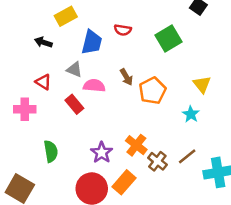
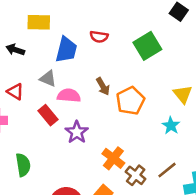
yellow rectangle: (66, 16) -> (39, 22), turned 30
purple star: (102, 153) -> (77, 132), moved

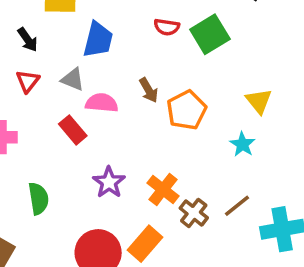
red semicircle: (99, 37) -> (167, 27), moved
black arrow: (15, 50) -> (28, 40), turned -144
red triangle: (15, 92) -> (28, 81), moved, turned 36
purple star: (77, 132) -> (109, 182), moved

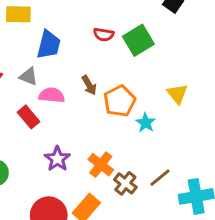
cyan star: (242, 144) -> (146, 123), moved

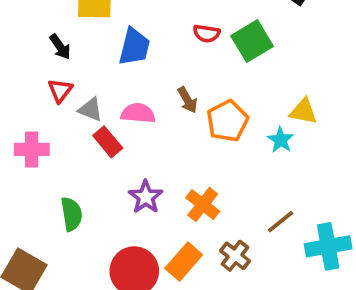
gray triangle: (28, 76) -> (91, 109), moved
yellow triangle: (177, 94) -> (303, 111), turned -40
cyan star: (146, 123) -> (281, 140), moved
brown cross: (125, 183) -> (235, 256), moved

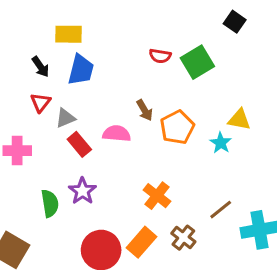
blue trapezoid: (134, 47) -> (81, 70), moved
gray triangle: (91, 109) -> (65, 118), turned -45
pink semicircle: (138, 113) -> (117, 134), moved
purple star: (146, 197) -> (82, 191), moved

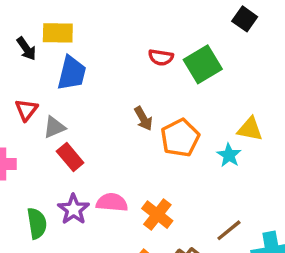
black arrow: (41, 67) -> (26, 49), moved
pink semicircle: (117, 134) -> (112, 202), moved

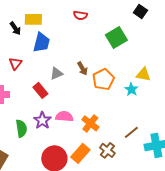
red semicircle: (161, 57) -> (80, 15), moved
gray triangle: (54, 127) -> (56, 73), moved

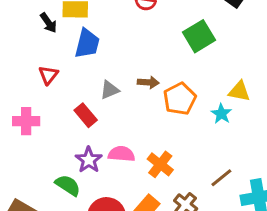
brown arrow: (82, 68) -> (148, 82), turned -56
green semicircle: (21, 128) -> (68, 185), moved, turned -48

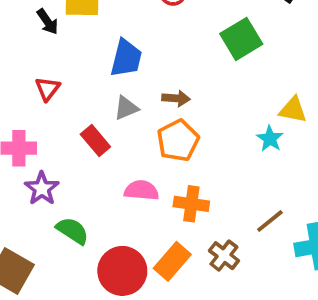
blue trapezoid: (87, 44) -> (126, 58), moved
orange pentagon: (180, 99) -> (178, 141), moved
purple star: (89, 160) -> (42, 188), moved
orange cross: (160, 164) -> (191, 204), turned -30

